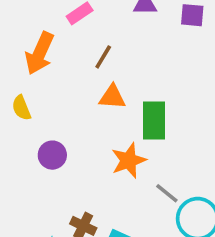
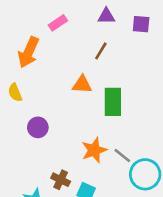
brown line: (103, 57) -> (101, 51), moved
orange star: (129, 160) -> (94, 150), moved

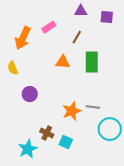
pink rectangle: (58, 23) -> (49, 27), moved
green rectangle: (113, 102) -> (92, 62), moved
gray line: (122, 156) -> (93, 107), moved, turned -32

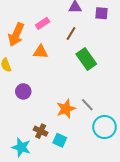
orange triangle: (63, 62) -> (41, 52), moved
green rectangle: (92, 62) -> (86, 59), turned -35
gray line: (93, 107) -> (87, 105), turned 40
cyan star: (28, 149) -> (21, 147), turned -30

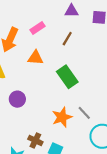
green rectangle: (86, 59) -> (67, 77), moved

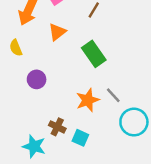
orange triangle: (35, 58) -> (57, 32), turned -42

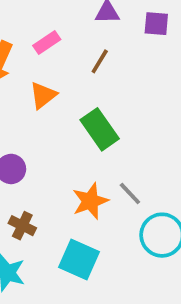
brown cross: (57, 127) -> (22, 226), moved
cyan square: (80, 138) -> (79, 260), size x1.5

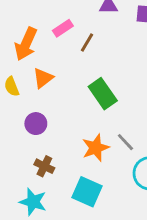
brown line: (100, 61) -> (87, 42), moved
orange triangle: (43, 95) -> (43, 78), moved

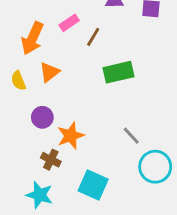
green rectangle: (103, 94) -> (119, 72), moved, turned -68
orange star: (96, 148) -> (71, 136), moved

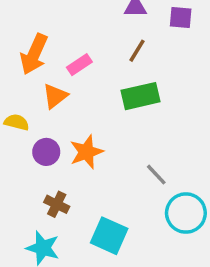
pink rectangle: (69, 23) -> (79, 65), moved
brown line: (93, 37) -> (137, 51), moved
yellow semicircle: (18, 81) -> (17, 122), moved, turned 126
orange star: (71, 136) -> (86, 152), moved

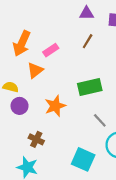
green rectangle: (141, 96) -> (90, 87), moved
purple circle: (46, 152) -> (20, 106), moved
cyan square: (109, 236) -> (83, 159), moved

